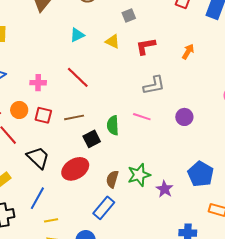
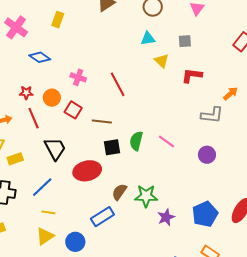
cyan triangle: (77, 35) -> (148, 38), moved
gray L-shape: (154, 85) -> (212, 115), moved

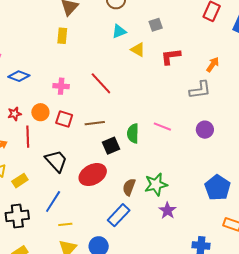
yellow rectangle: (58, 20) -> (62, 36), moved
red line: (34, 118) -> (28, 137), turned 35
purple star: (166, 217) -> (167, 211), moved

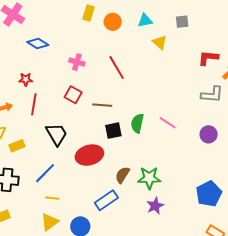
red L-shape: (171, 56) -> (208, 58), moved
orange circle: (40, 112) -> (113, 22), moved

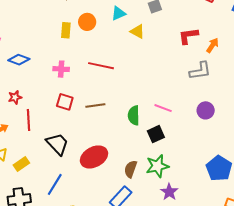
yellow rectangle: (89, 13) -> (66, 30), moved
red line: (117, 68) -> (101, 66), turned -35
black square: (113, 131) -> (156, 134), moved

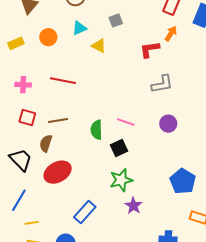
yellow rectangle: (66, 30) -> (16, 43), moved, turned 63
orange arrow: (212, 45) -> (171, 34), moved
brown semicircle: (131, 169) -> (46, 143), moved

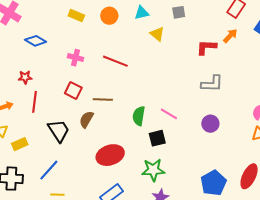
yellow rectangle: (16, 43) -> (76, 16), turned 35
red ellipse: (58, 172) -> (110, 155), moved

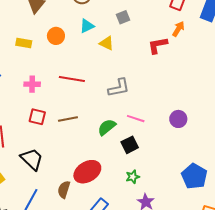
gray L-shape: (212, 84) -> (119, 88), moved
green semicircle: (139, 116) -> (107, 127), turned 54
brown semicircle: (86, 119) -> (64, 190), moved
green star: (153, 170) -> (133, 177), size x0.6

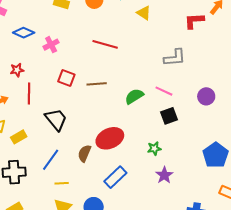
pink cross: (32, 84) -> (51, 45), moved, turned -35
gray L-shape: (119, 88) -> (175, 58), moved
black square: (130, 145) -> (169, 116), moved

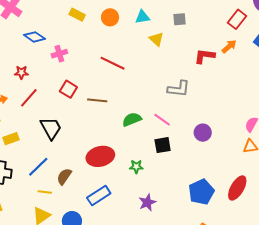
red line: (29, 94) -> (29, 98), turned 30
green star: (154, 149) -> (136, 167), moved
brown semicircle: (84, 153) -> (64, 176), moved

